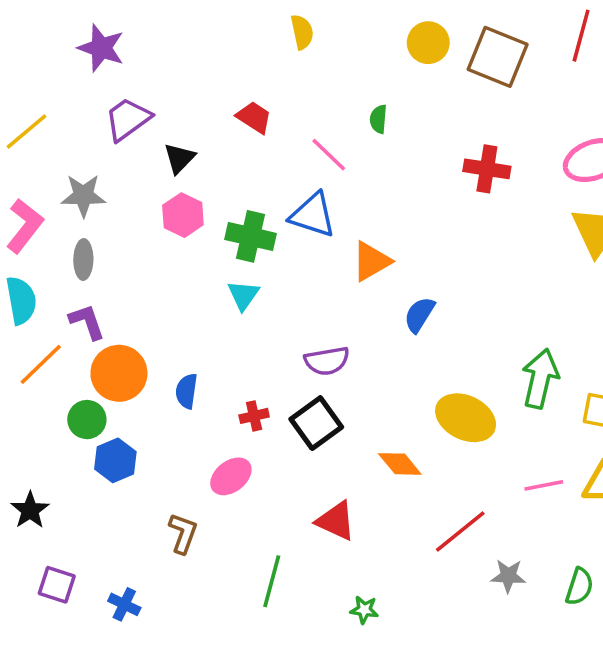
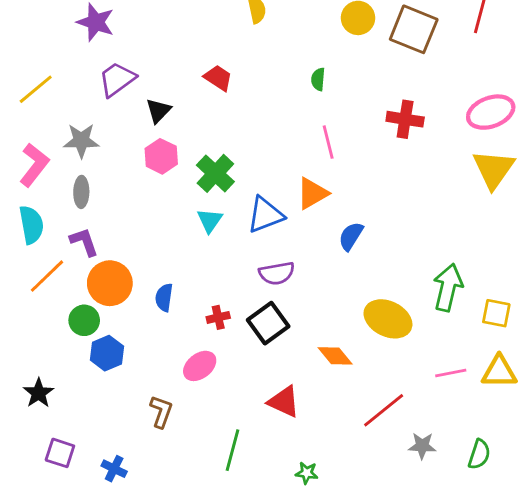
pink line: (329, 155) -> (328, 142), moved, turned 32
blue triangle: (313, 215) -> (265, 215), moved, turned -39
green cross: (250, 236) -> (215, 173), turned 30

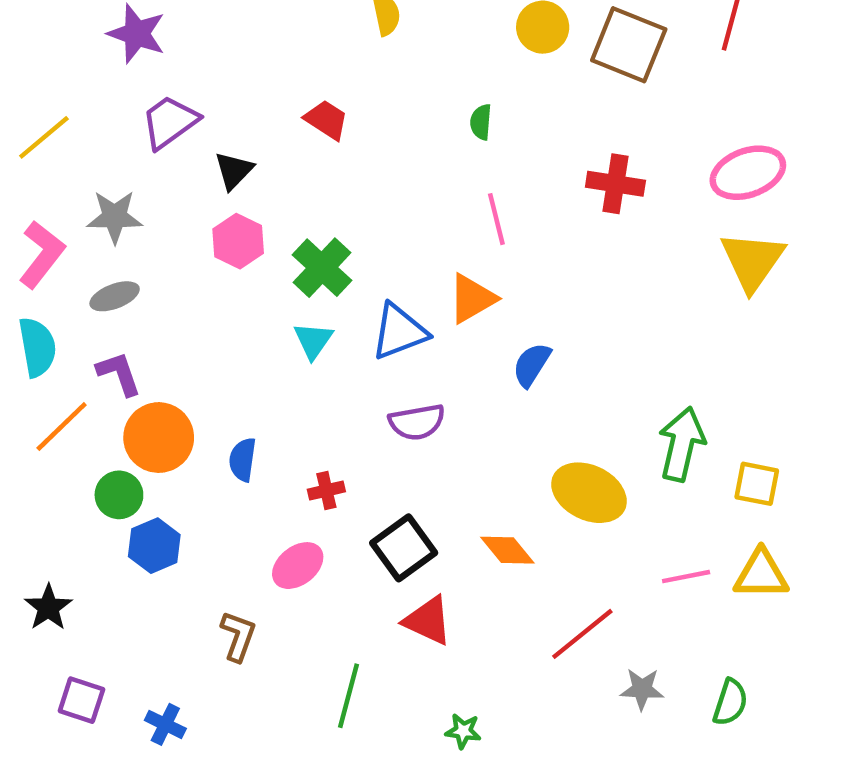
gray ellipse: (81, 192) -> (115, 296), turned 68
black square: (268, 323) -> (404, 548), moved

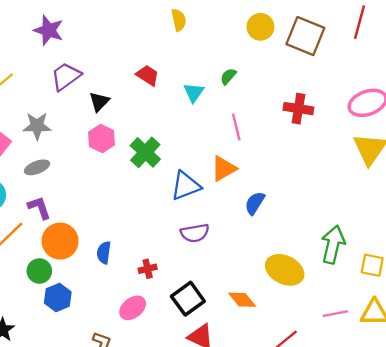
green semicircle: (481, 122) -> (228, 76), turned 36
cyan triangle: (313, 340) -> (194, 92), moved

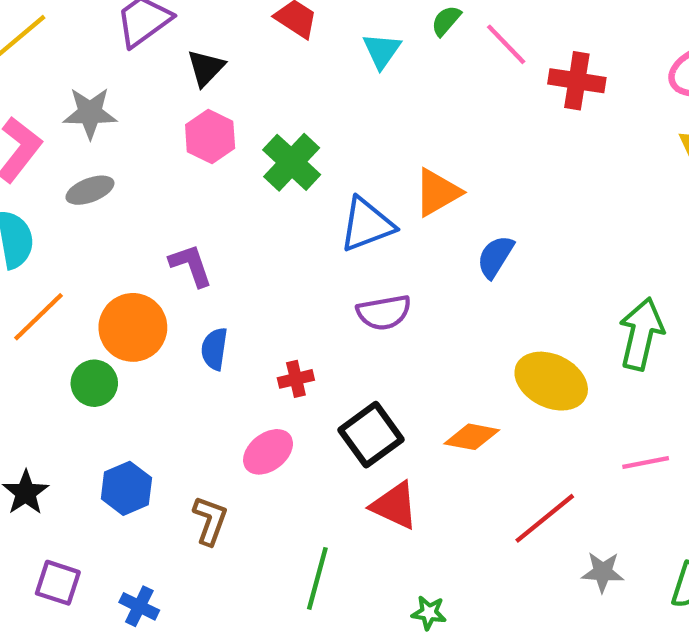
pink line: (236, 127) -> (506, 44), moved, turned -30
purple L-shape: (39, 208) -> (191, 265), moved
blue hexagon: (58, 298) -> (126, 488), moved
orange diamond: (242, 300) -> (472, 437), turned -40

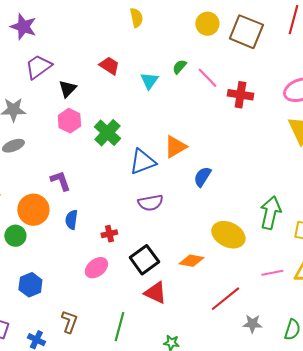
brown L-shape: (210, 521) -> (69, 322), moved

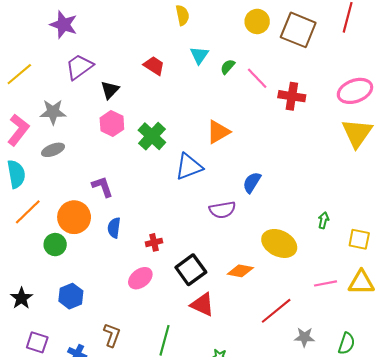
cyan triangle: (149, 81) -> (199, 55), moved
orange triangle: (175, 147) -> (218, 132), moved
purple semicircle: (150, 203) -> (222, 210), moved
green arrow: (270, 213) -> (323, 220), size x0.5

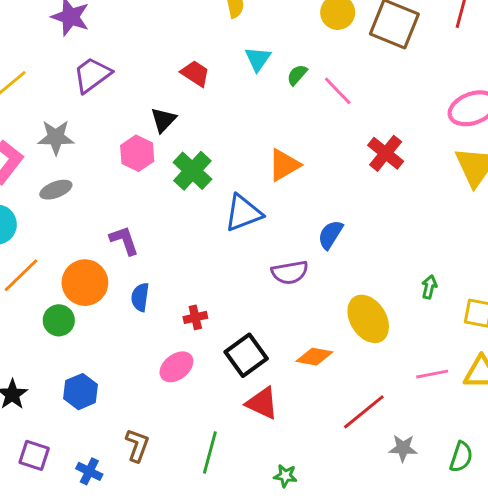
black triangle: (110, 90) -> (163, 120), moved
red cross: (292, 96) -> (386, 153), moved, turned 30
yellow ellipse: (279, 243) -> (368, 319), turned 32

